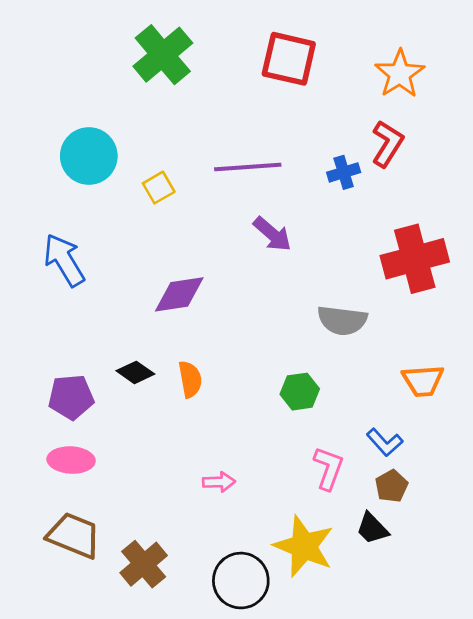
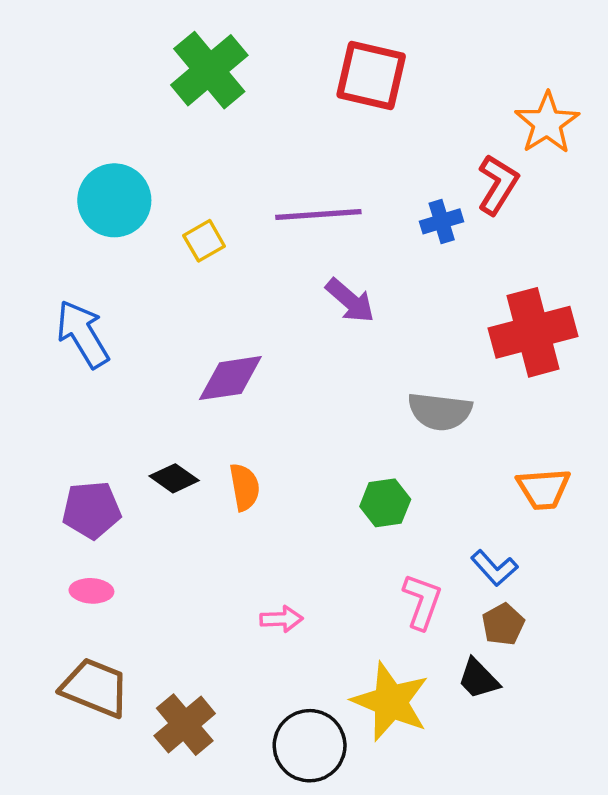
orange star: (400, 74) -> (547, 123), moved
pink ellipse: (71, 460) -> (91, 591), size x0.7

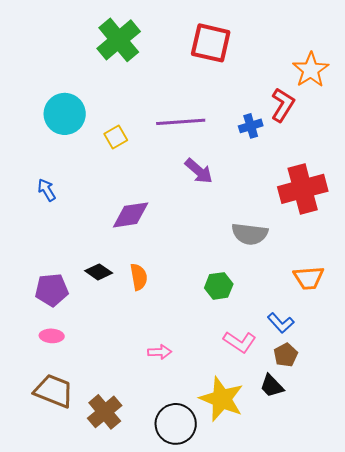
blue arrow: (83, 334) -> (47, 190), size x0.6
pink L-shape: (422, 601) -> (240, 342), turned 104

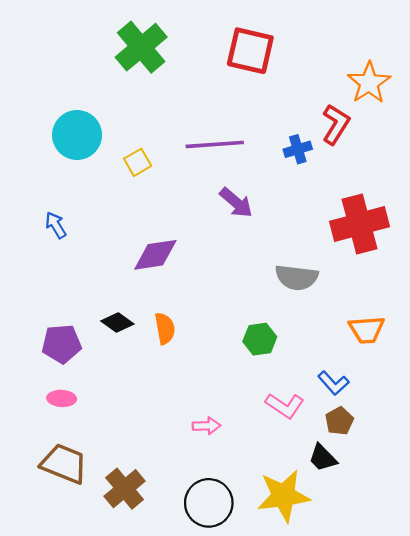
pink arrow: (160, 352) -> (206, 426), moved
yellow star: (222, 399) -> (284, 496), moved, turned -30

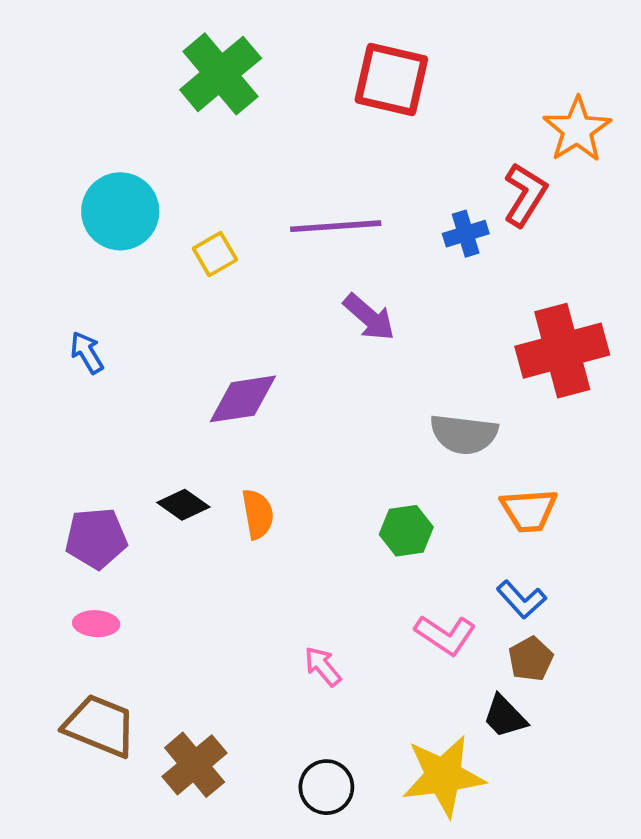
orange trapezoid: (367, 330) -> (529, 510), moved
pink arrow: (206, 426) -> (323, 666), turned -128
black circle: (209, 503) -> (326, 787), size x0.7

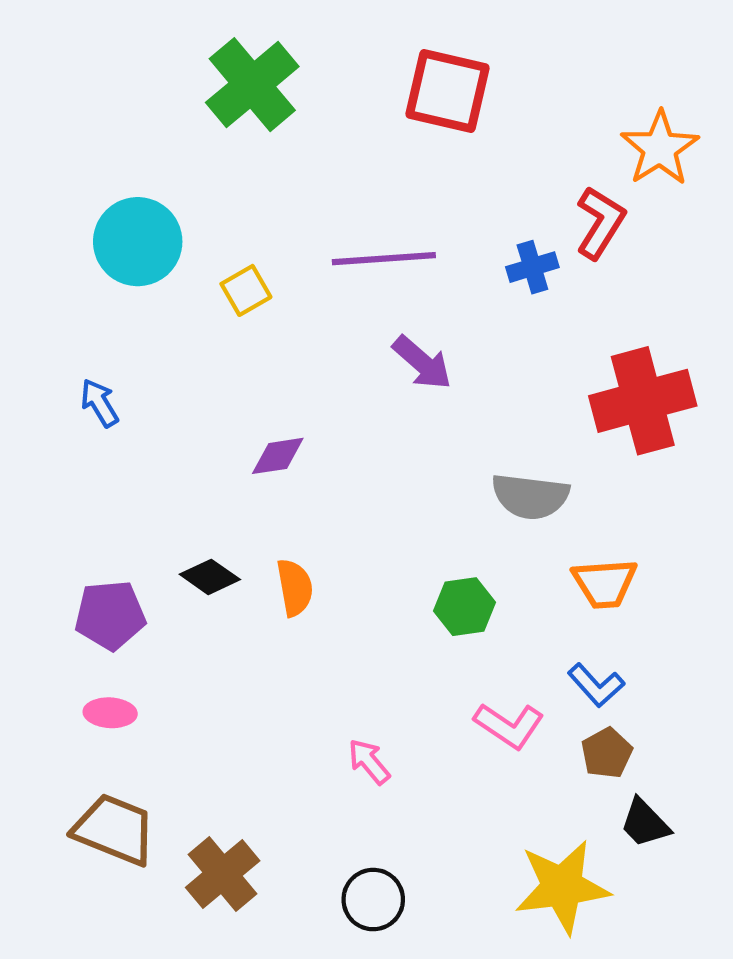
purple diamond: (243, 399) -> (278, 456), size x0.7
black trapezoid: (505, 717) -> (645, 823), moved
yellow star: (443, 776) -> (562, 887), moved

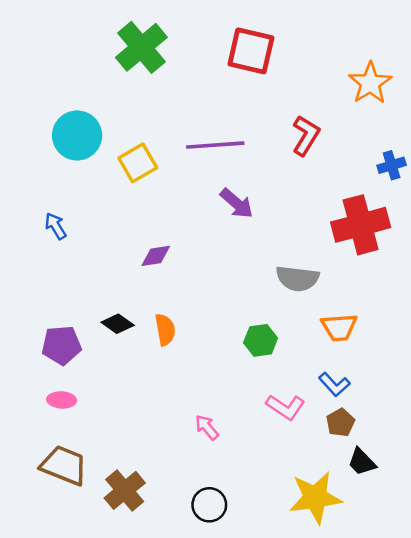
red L-shape: (600, 223) -> (306, 135), moved
blue cross: (532, 267) -> (392, 165), moved
yellow square: (246, 290) -> (138, 163), size x1.4

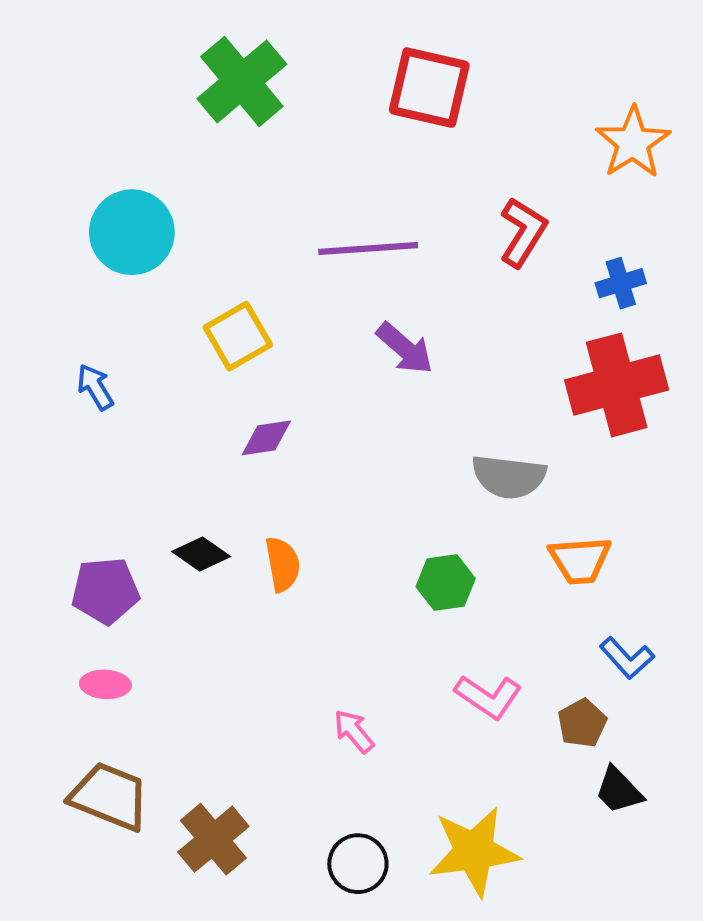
yellow square: (138, 163) -> (238, 336), moved
blue cross: (392, 165) -> (621, 283), moved
blue L-shape: (334, 384) -> (627, 658), moved
yellow star: (315, 498) -> (474, 851), moved

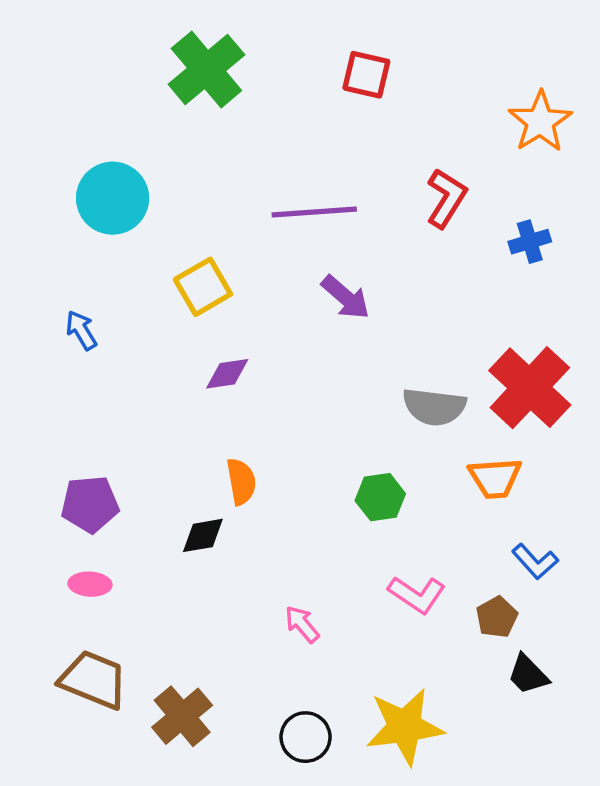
red square: (429, 88) -> (366, 75), size x0.7
red cross: (617, 385) -> (530, 388), moved, turned -32
black diamond: (201, 554) -> (203, 535), moved, turned -45

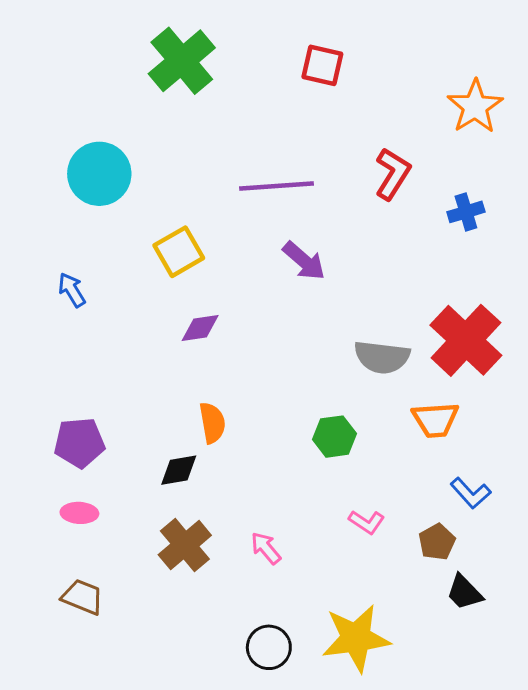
pink L-shape: (417, 595) -> (367, 522), size x0.7
brown trapezoid: (93, 680) -> (82, 597), size x0.7
brown cross: (182, 716) -> (185, 545), moved

